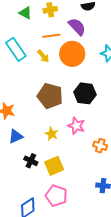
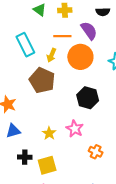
yellow arrow: (43, 56) -> (51, 55), turned 56
brown pentagon: (50, 96) -> (42, 80), moved
black cross: (31, 161) -> (25, 157), turned -32

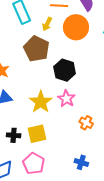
black hexagon: (88, 98) -> (65, 70), moved
yellow star: (49, 133) -> (41, 102), size x1.6
black cross: (25, 157) -> (14, 135), moved

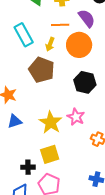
black hexagon: (65, 70) -> (85, 82), moved
black cross: (14, 135) -> (28, 167), moved

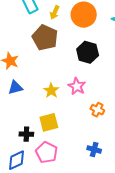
yellow star: (51, 122) -> (51, 91), size x0.7

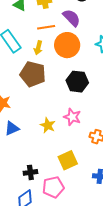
yellow square: (49, 122) -> (68, 160), moved
pink pentagon: (47, 152) -> (53, 187), turned -30

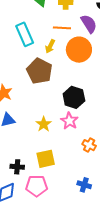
black hexagon: (77, 82) -> (74, 97), moved
yellow square: (68, 160) -> (46, 159), moved

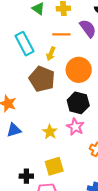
orange circle: (79, 50) -> (79, 70), moved

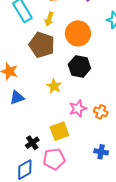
pink star: (75, 127) -> (78, 108), moved, turned 30
yellow star: (50, 132) -> (54, 86), moved
black cross: (26, 176) -> (32, 143), turned -32

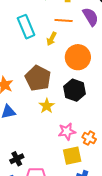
brown pentagon: (42, 45) -> (38, 78), moved
yellow square: (59, 131) -> (72, 156), moved

